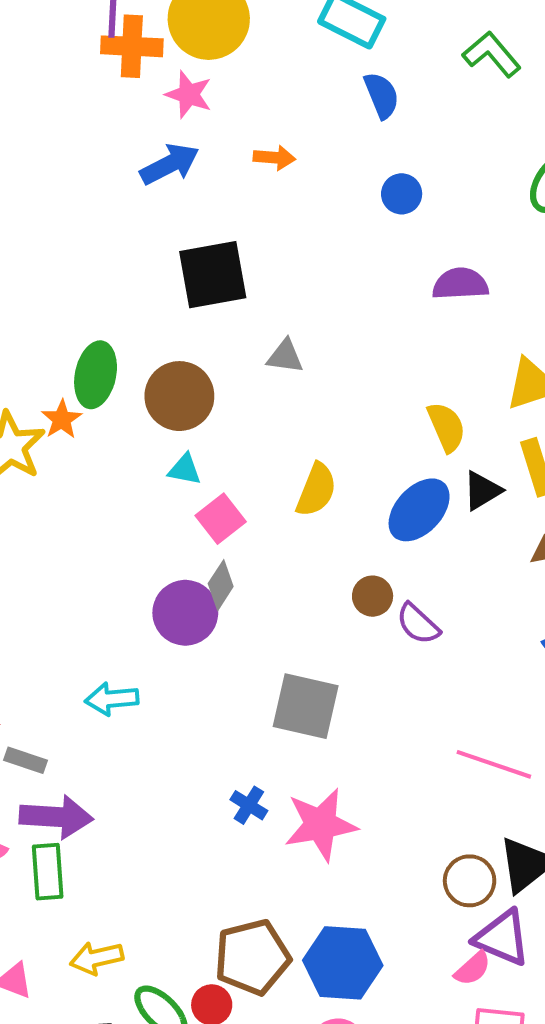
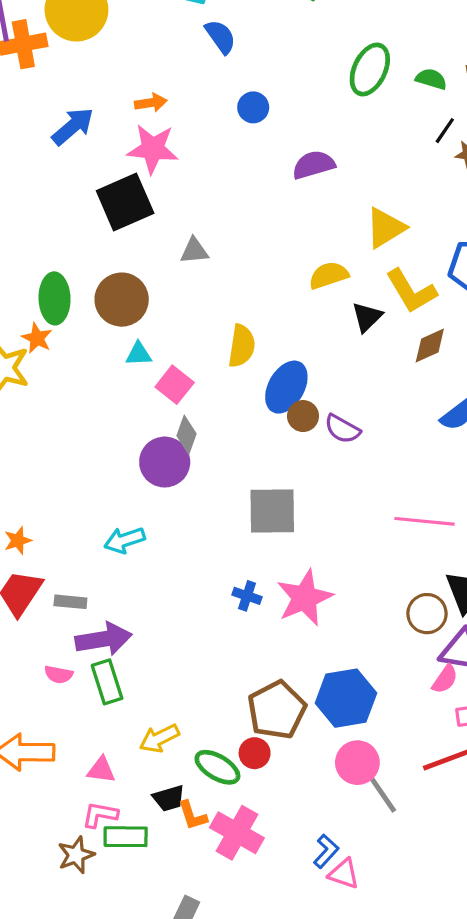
pink star: (189, 95) -> (153, 149), moved, size x1.4
yellow semicircle: (446, 427) -> (329, 275), turned -72
blue ellipse: (419, 510) -> (286, 387), moved

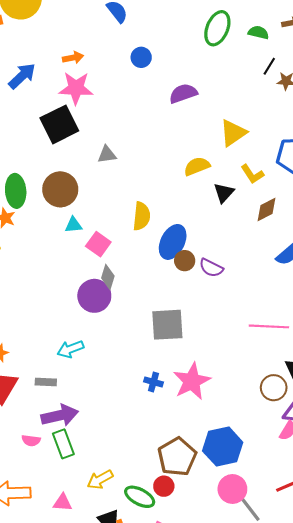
yellow L-shape: (411, 291) -> (252, 174), size x0.7
gray rectangle: (70, 602) -> (46, 382), moved

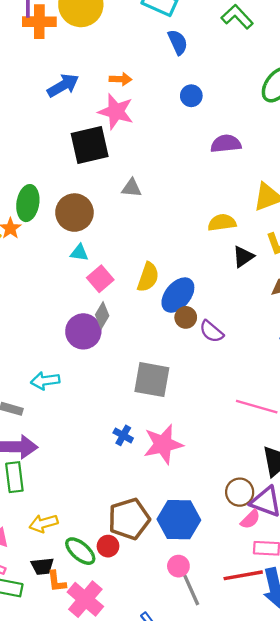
yellow semicircle: (142, 216) -> (148, 277), moved
brown circle: (274, 388) -> (240, 492), moved
pink circle: (232, 489) -> (178, 566), size x0.7

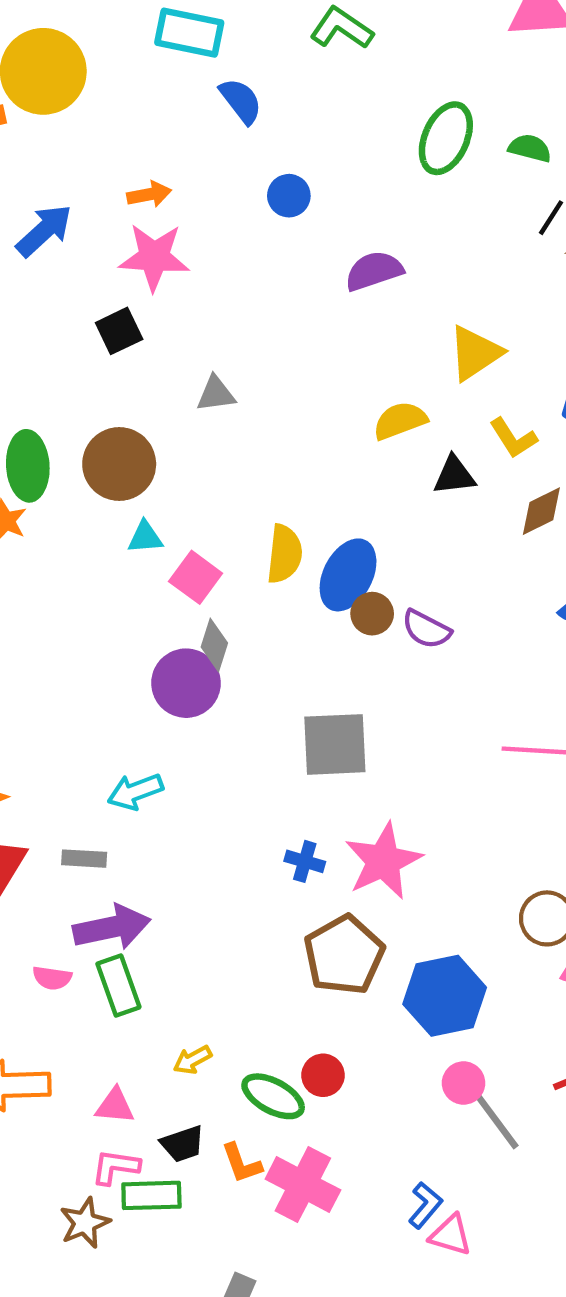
black square: (90, 145) -> (119, 331), size x0.6
black triangle: (243, 257) -> (454, 475), turned 40
brown pentagon: (129, 519) -> (344, 955), moved
yellow arrow: (44, 523) -> (192, 1060), size x0.7
black trapezoid: (42, 566) -> (183, 1144), moved

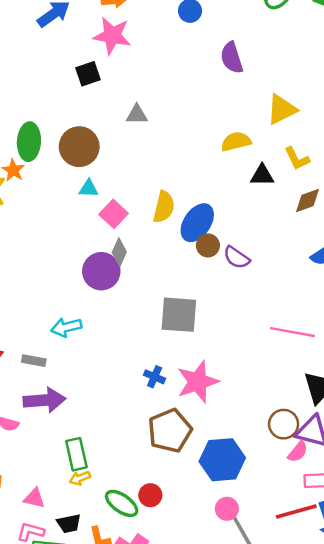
purple semicircle: (374, 271) -> (232, 58), turned -96
green rectangle: (118, 985) -> (76, 454), moved

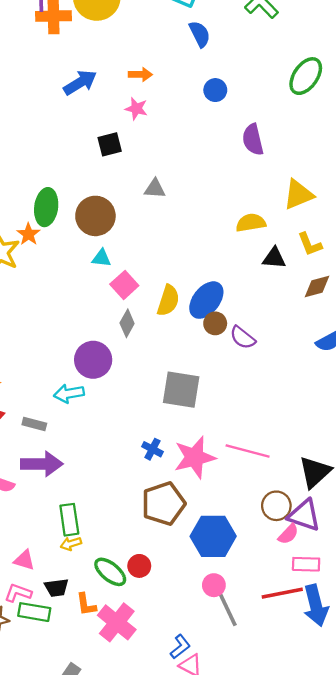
pink star: (112, 36) -> (136, 109), size x0.6
yellow semicircle: (164, 207) -> (168, 300), moved
purple circle: (101, 271) -> (93, 360), moved
pink line: (292, 332) -> (248, 451), moved

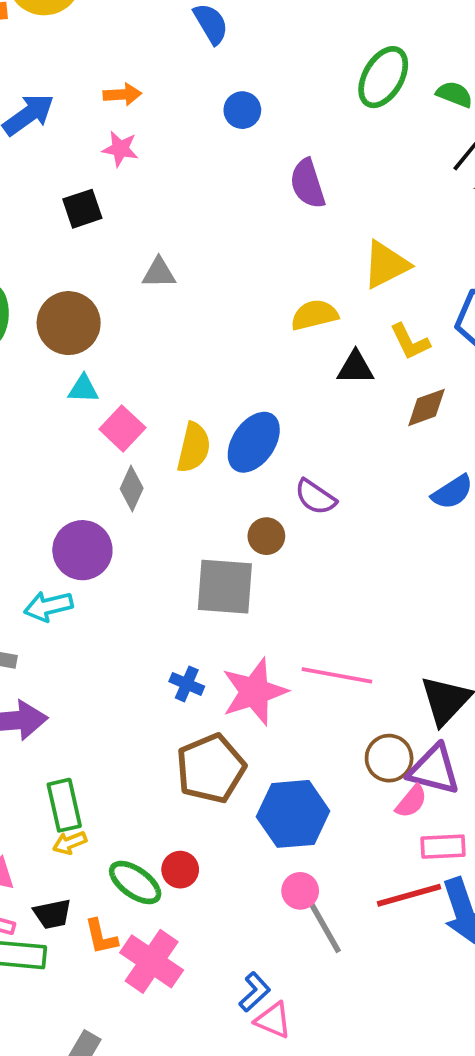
brown circle: (215, 323) -> (266, 536), moved

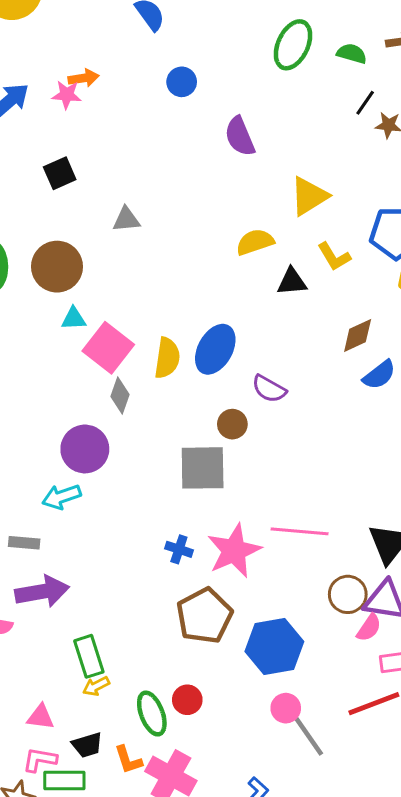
pink star: (120, 149) -> (67, 95), moved
brown diamond: (427, 407) -> (358, 335), moved
pink square: (122, 428) -> (108, 348), size x1.4
green ellipse: (135, 883) -> (152, 714), turned 39

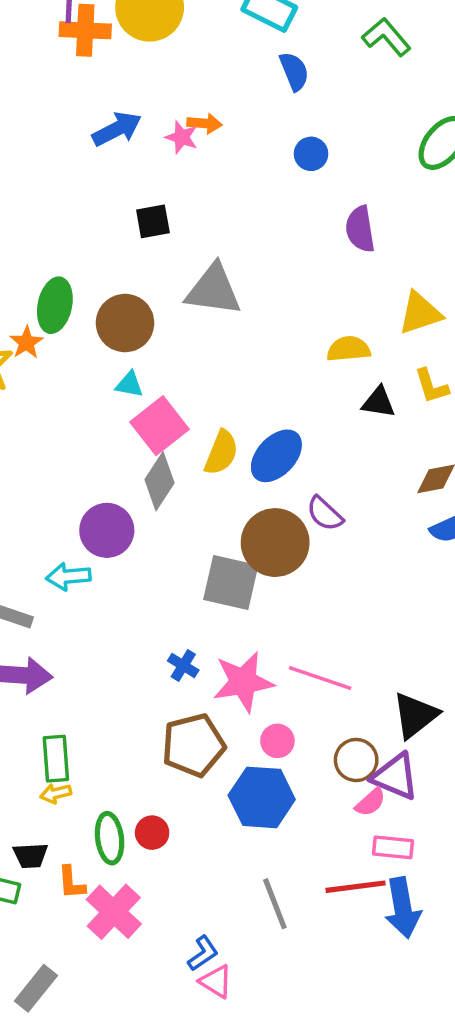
gray triangle: (126, 219) -> (214, 290), size x1.8
gray diamond: (120, 396) -> (160, 481), size x1.4
brown circle: (232, 424) -> (275, 543), size x2.0
pink circle: (286, 708) -> (277, 741), moved

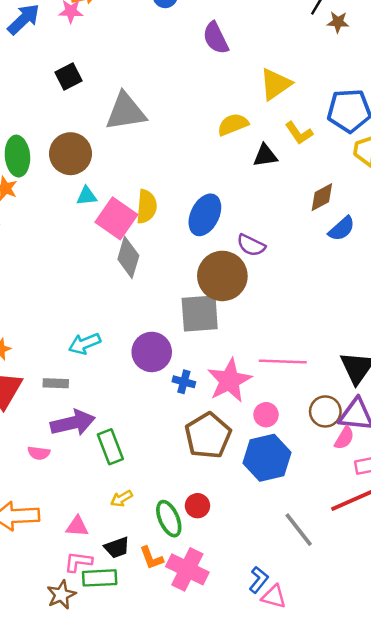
yellow semicircle: (221, 453) -> (147, 207), moved
purple circle: (107, 530) -> (152, 352), moved
green rectangle: (56, 759) -> (110, 447), moved

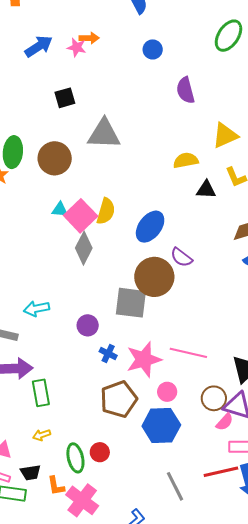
cyan triangle: (87, 196) -> (60, 210), moved
purple circle: (152, 352) -> (88, 325), size x0.7

